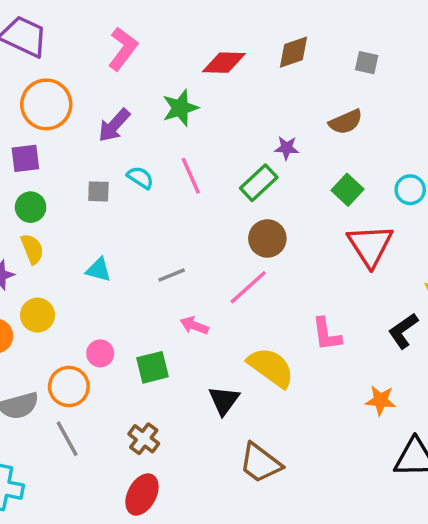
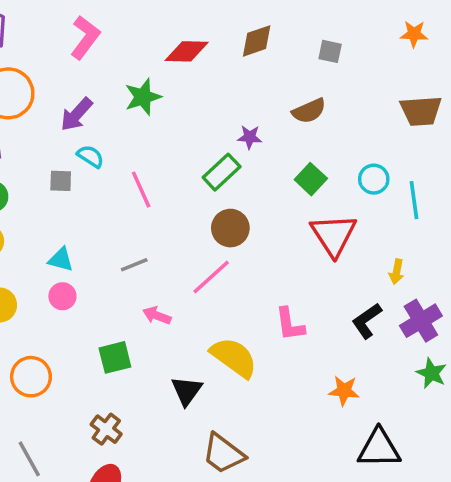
pink line: (191, 176) -> (141, 190), moved
cyan semicircle: (140, 178) -> (90, 156), moved
pink circle: (100, 353) -> (62, 296), moved
gray line: (67, 439) -> (29, 459), moved

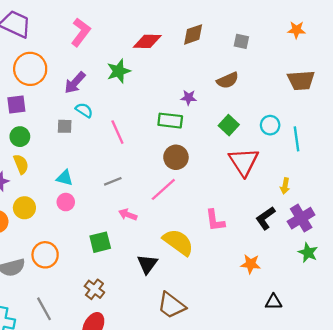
green rectangle: (222, 172) -> (170, 121), turned 50
black triangle: (379, 448) -> (274, 302), size x0.6

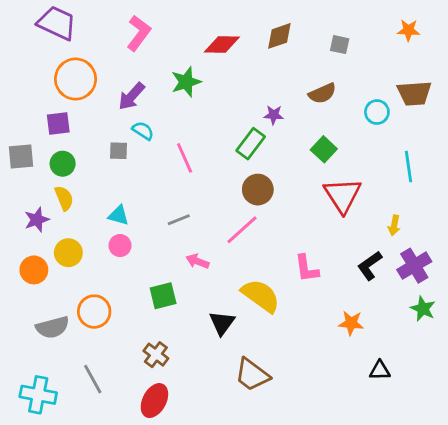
green rectangle: (170, 121) -> (251, 144), turned -60
cyan circle: (270, 125) -> (377, 112), moved

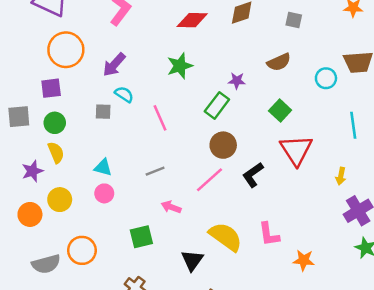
green star: (186, 82) -> (180, 66), moved
black L-shape: (370, 266) -> (253, 175), moved
pink L-shape: (307, 268) -> (269, 234), moved

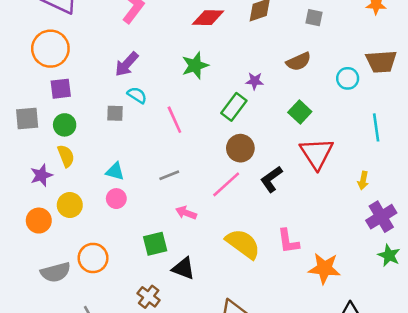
orange circle: (66, 50) -> (50, 49), moved
black triangle: (192, 260) -> (184, 268), moved, turned -45
orange star: (304, 260) -> (324, 268), size x1.4

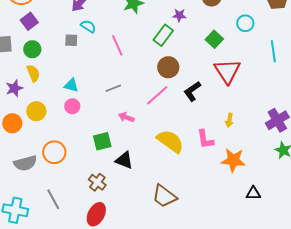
cyan circle: (348, 78) -> (245, 23), moved
purple square: (61, 89) -> (29, 21), turned -30
yellow arrow: (363, 180) -> (229, 120), moved

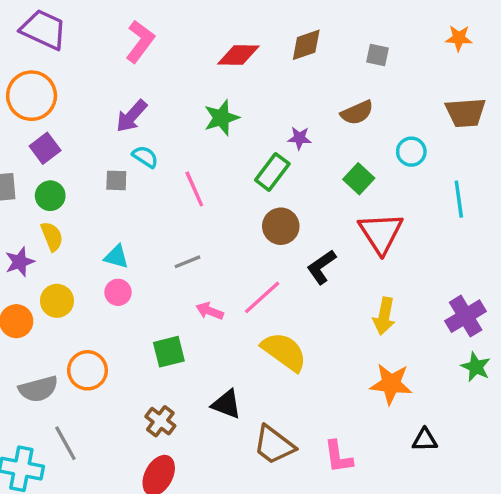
pink line: (157, 95) -> (262, 297), moved
yellow arrow: (229, 120) -> (384, 316), size x1.5
pink L-shape: (205, 139) -> (338, 457), moved
black triangle: (124, 160) -> (227, 404), moved
gray line: (53, 199) -> (65, 443), moved

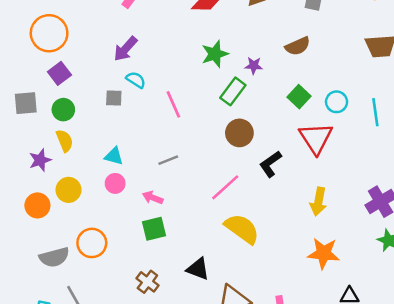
green star: (221, 118) -> (215, 54), moved
cyan circle: (411, 152) -> (337, 102), moved
pink arrow: (210, 311) -> (153, 198), moved

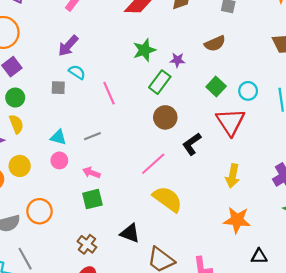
gray line: (168, 160) -> (92, 136), moved

